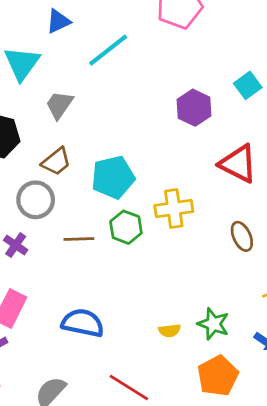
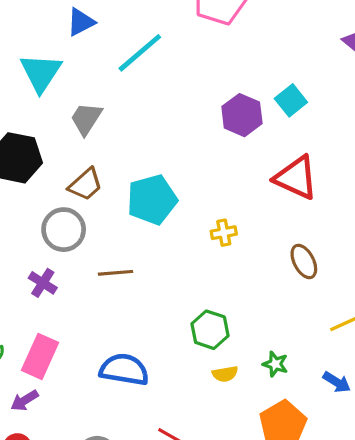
cyan square: (248, 85) -> (291, 100), moved
yellow cross: (174, 209) -> (224, 233), size x0.6
green hexagon: (126, 227) -> (210, 330), moved
green star: (213, 324) -> (275, 364), size x0.7

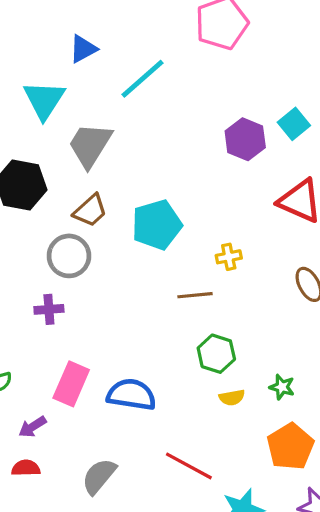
gray trapezoid: (86, 119) -> (90, 145), size x1.4
brown line: (116, 273) -> (195, 295), moved
purple cross: (43, 283) -> (49, 309), turned -36
pink rectangle: (40, 356) -> (71, 384), moved

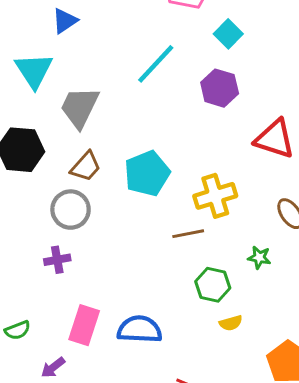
cyan line: (143, 79) -> (156, 64), moved
cyan square: (294, 124) -> (228, 34), moved
yellow cross: (229, 257) -> (215, 196), size x1.8
green star: (282, 387) -> (259, 257), moved

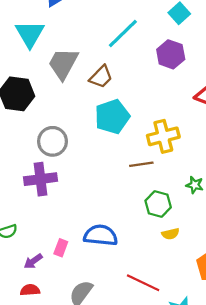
brown trapezoid: (86, 167) -> (101, 77), moved
purple cross: (57, 260) -> (41, 179), size x1.6
pink rectangle: (84, 325) -> (61, 248), moved, size x0.6

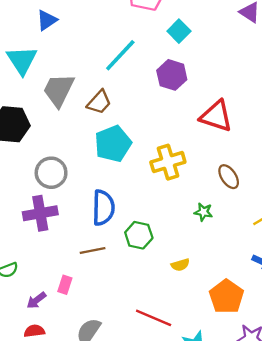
brown line: (141, 164) -> (93, 250), moved
green hexagon: (158, 204) -> (139, 235), moved
blue semicircle: (101, 235) -> (103, 208), moved, turned 88

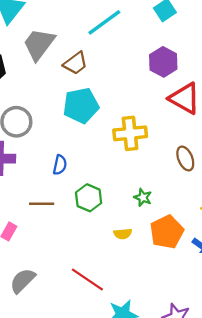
purple hexagon: (172, 75) -> (163, 62), moved
blue semicircle: (103, 208) -> (60, 165), size x0.6
green star: (203, 212) -> (143, 197), moved
orange pentagon: (226, 297) -> (167, 232), moved

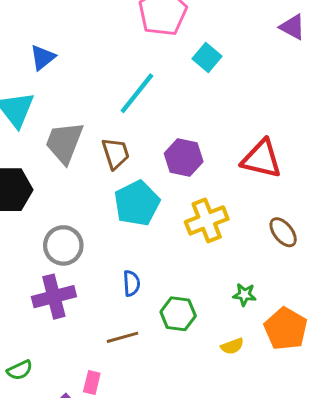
purple hexagon: (163, 62) -> (184, 157), moved
brown trapezoid: (75, 63) -> (116, 153), turned -55

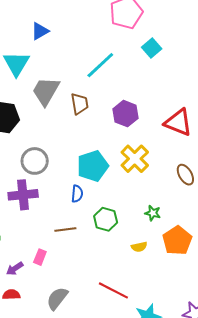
cyan pentagon: (137, 203) -> (93, 166), moved
yellow cross: (207, 220) -> (135, 159), turned -32

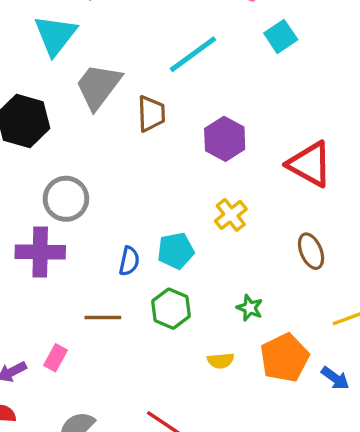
yellow cross: (135, 159) -> (231, 215), size x0.7
cyan pentagon: (93, 166) -> (176, 251), moved, size x0.7

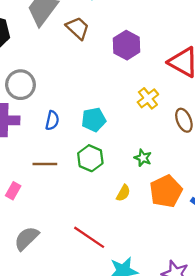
brown trapezoid: (151, 114) -> (78, 28), turned -45
yellow cross: (231, 215) -> (148, 98), moved
blue semicircle: (129, 261) -> (52, 120), moved
yellow semicircle: (221, 361) -> (123, 193), turned -56

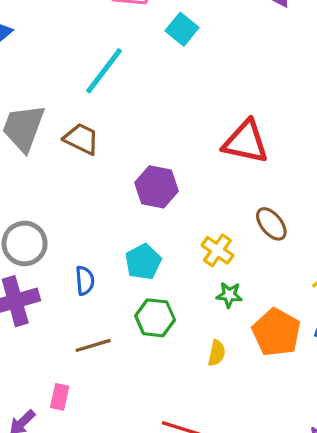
purple hexagon: (127, 45) -> (156, 187), moved
yellow cross: (148, 98) -> (217, 250), moved

